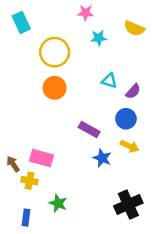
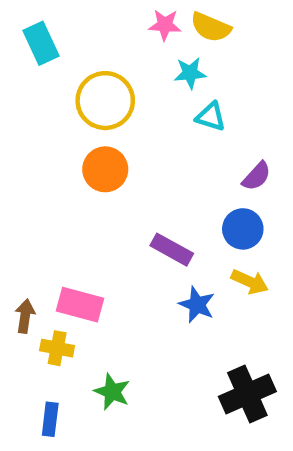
yellow semicircle: (134, 28) -> (211, 27), moved
cyan triangle: (109, 81) -> (211, 117), moved
brown arrow: (13, 164) -> (25, 316), turned 42

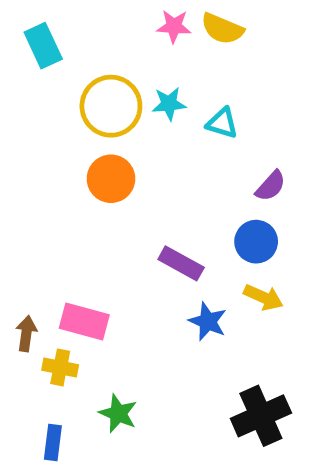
cyan star: (190, 73) -> (169, 104), moved

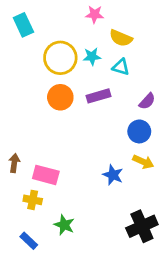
yellow semicircle: (222, 29) -> (121, 38), moved
purple rectangle: (181, 263) -> (98, 96), moved, turned -45
brown arrow: (26, 334) -> (14, 163), moved
blue rectangle: (53, 442) -> (29, 241), turned -54

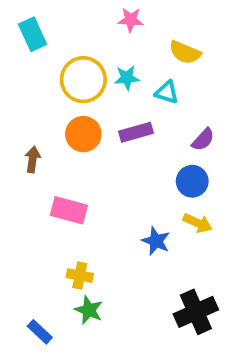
yellow semicircle: (121, 38) -> (185, 52), moved
brown arrow: (14, 163) -> (33, 159), moved
pink rectangle: (46, 175) -> (69, 210), moved
yellow cross: (33, 200) -> (80, 276), moved

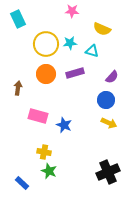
blue star: (156, 241) -> (64, 125), moved

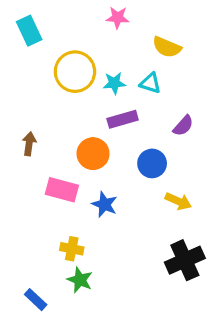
cyan star: (70, 43) -> (114, 83), moved
orange circle: (46, 74) -> (93, 154), moved
blue circle: (106, 100) -> (152, 163), moved
black cross: (108, 172) -> (185, 260), moved

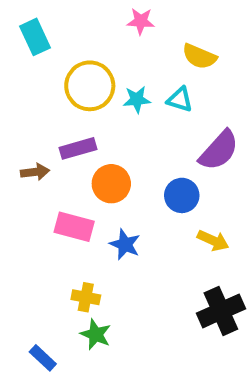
purple rectangle: (123, 119) -> (78, 148), moved
purple semicircle: (183, 126) -> (219, 150), size x1.6
brown arrow: (29, 144) -> (35, 172), turned 75

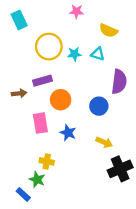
purple semicircle: (219, 150) -> (119, 82), turned -35
pink rectangle: (74, 227) -> (40, 123), turned 66
yellow arrow: (213, 240) -> (104, 142), moved
green star: (96, 334) -> (37, 180), moved

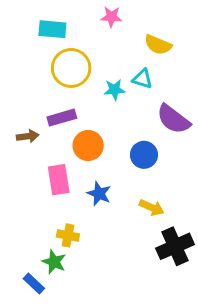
cyan rectangle: (19, 20) -> (52, 29), moved, turned -60
cyan star: (74, 54) -> (115, 90), moved
purple semicircle: (119, 82) -> (173, 119), turned 120

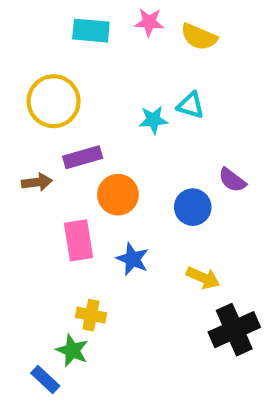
cyan rectangle: (52, 29) -> (91, 31), moved
yellow semicircle: (158, 45) -> (199, 37), moved
yellow circle: (71, 68) -> (54, 101), moved
purple semicircle: (173, 119) -> (232, 180), moved, size x0.6

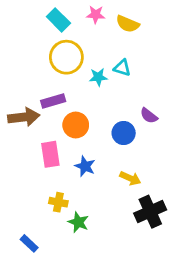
cyan rectangle: (91, 31) -> (58, 20), turned 40
yellow circle: (54, 101) -> (66, 57), moved
brown arrow: (37, 182) -> (24, 117), size x1.6
green star: (72, 350) -> (78, 222), moved

